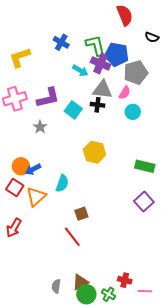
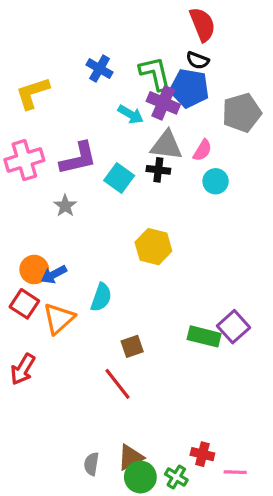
black semicircle: (152, 37) -> (198, 60), moved
gray pentagon: (136, 73) -> (242, 113), moved
green rectangle: (145, 166) -> (204, 336), moved

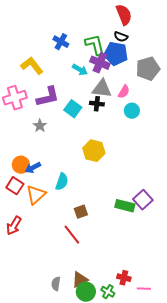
yellow L-shape: (33, 93) -> (32, 66), moved, turned 70

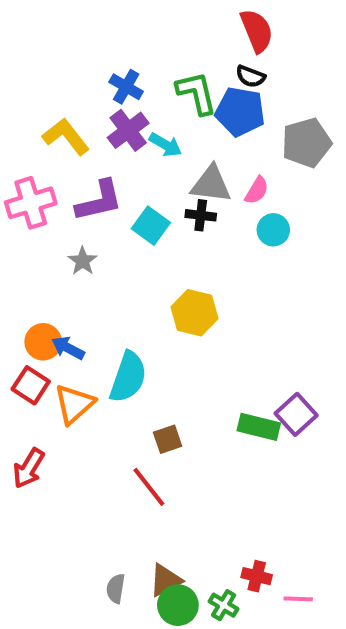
purple cross: (100, 63) -> (128, 130), moved, turned 30
blue arrow: (33, 168) -> (68, 348), turned 56
cyan semicircle: (62, 182) -> (128, 377), size x1.4

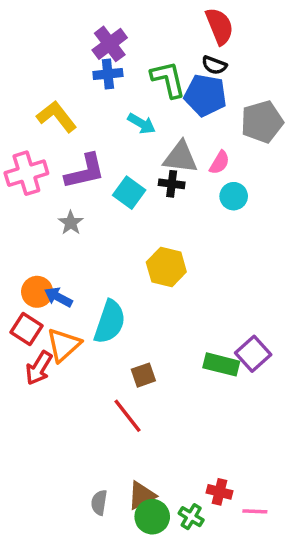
blue cross: (126, 87) -> (108, 74), turned -36
purple cross: (128, 130) -> (110, 44), moved
red arrow: (29, 468) -> (39, 368), moved

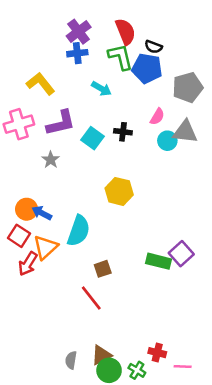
red semicircle: (219, 26) -> (125, 32), moved
gray triangle: (181, 157) -> (185, 132), moved

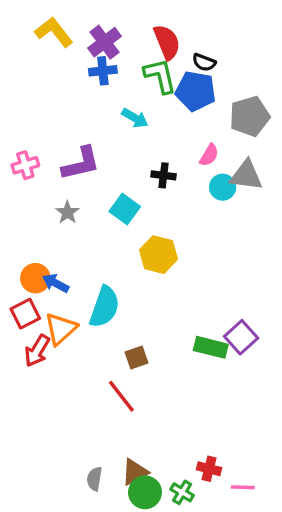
yellow L-shape: (40, 84) -> (54, 32), moved
pink cross: (19, 124) -> (25, 165), size x0.7
cyan square: (93, 138) -> (125, 209), moved
red square: (19, 236) -> (25, 314), turned 30

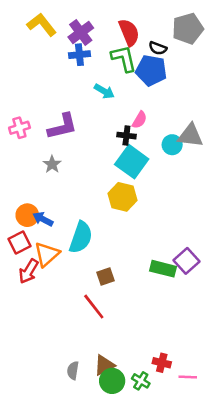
gray pentagon: (250, 116) -> (188, 29), moved
pink semicircle: (209, 155) -> (139, 120), moved
cyan square: (125, 209) -> (132, 162), moved, size x1.4

